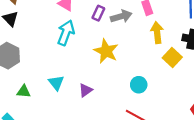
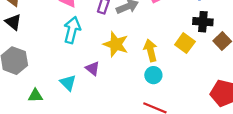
yellow arrow: (157, 33) -> (151, 50), moved
purple triangle: (86, 90) -> (92, 69), moved, turned -40

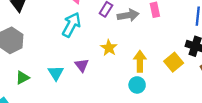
yellow star: (116, 44) -> (109, 48), size x0.7
green triangle: (35, 96) -> (23, 78), turned -40

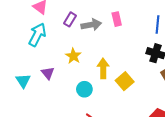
yellow square: (174, 62) -> (125, 81), moved
cyan circle: (137, 85) -> (84, 89), moved

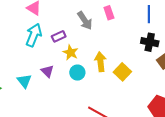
purple rectangle: (70, 19) -> (59, 36), moved, turned 40
gray arrow: (91, 25) -> (85, 21), turned 72
cyan circle: (84, 89) -> (77, 73), moved

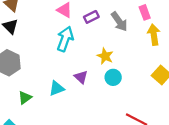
purple rectangle: (59, 36) -> (91, 17), moved
yellow arrow: (100, 62) -> (154, 35), moved
cyan triangle: (24, 81) -> (57, 88), turned 49

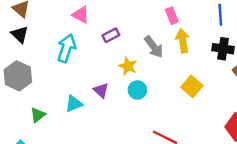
purple rectangle: (91, 17) -> (111, 35), moved
gray arrow: (119, 22) -> (154, 47), moved
cyan arrow: (65, 39) -> (66, 48), moved

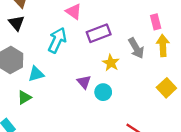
purple rectangle: (111, 35) -> (99, 33), size x1.5
cyan circle: (137, 90) -> (103, 92), moved
cyan triangle: (74, 104) -> (36, 74), moved

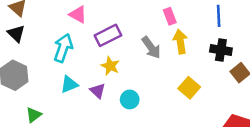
yellow star: (111, 63) -> (110, 66), moved
cyan triangle: (36, 74) -> (69, 84), moved
cyan circle: (103, 92) -> (130, 99), moved

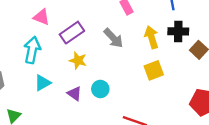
yellow arrow: (180, 42) -> (151, 37), moved
yellow square: (189, 88) -> (154, 70), turned 36
purple triangle: (98, 91) -> (74, 93), moved

